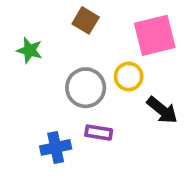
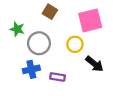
gray circle: (86, 88) -> (39, 43), moved
blue cross: (56, 147) -> (31, 69), moved

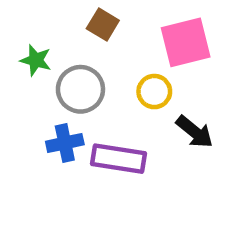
purple rectangle: (57, 77) -> (119, 159), size x1.6

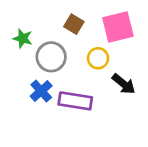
brown square: (103, 24) -> (74, 24), moved
blue cross: (65, 143) -> (41, 91), turned -30

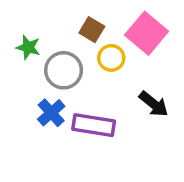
pink square: (118, 27) -> (147, 33), turned -36
yellow circle: (98, 58) -> (111, 58), moved

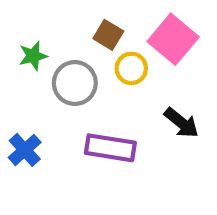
green star: (28, 47) -> (33, 56), turned -30
blue cross: (51, 113) -> (25, 150), moved

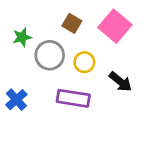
yellow circle: (131, 68) -> (84, 62), moved

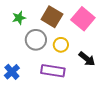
brown square: (72, 23) -> (52, 17), size x1.5
green star: (22, 37) -> (19, 18), moved

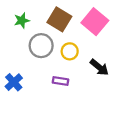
purple rectangle: (53, 71) -> (61, 81), size x0.6

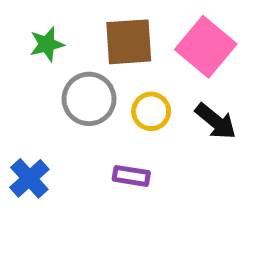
brown square: (59, 19) -> (129, 42), turned -35
black arrow: (99, 67) -> (216, 121), moved

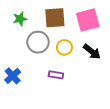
pink square: (206, 47) -> (88, 20), turned 35

